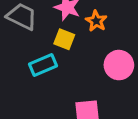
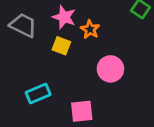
cyan rectangle: (43, 65) -> (38, 93), moved

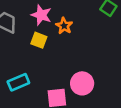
pink circle: (110, 69) -> (82, 83), moved

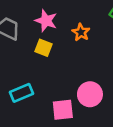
orange star: (64, 26) -> (81, 32), moved

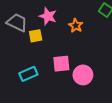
yellow square: (43, 48) -> (36, 36), moved, turned -32
pink square: (63, 110) -> (61, 64), moved

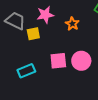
pink star: (48, 16) -> (45, 15), turned -30
pink circle: (83, 75) -> (81, 61), moved

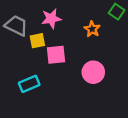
orange star: (72, 24) -> (92, 29), moved
pink square: (58, 61) -> (56, 55), moved

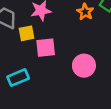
orange star: (92, 29) -> (85, 12), moved

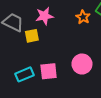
pink square: (46, 48) -> (49, 71), moved

